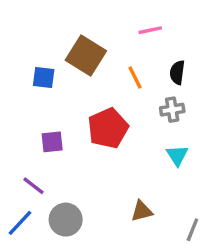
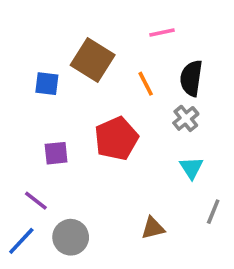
black semicircle: (177, 72) -> (191, 78), size x1.4
gray cross: (172, 110) -> (186, 118), turned -30
gray line: (192, 230) -> (213, 212), moved

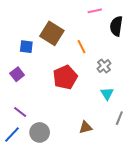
pink line: (162, 33) -> (95, 11), moved
black semicircle: (191, 78) -> (116, 26), moved
purple square: (56, 153) -> (17, 74), moved, turned -32

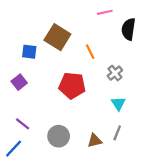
red pentagon: (65, 77) -> (72, 85), turned 30
gray line: (119, 118) -> (117, 133), moved
gray circle: (40, 132) -> (59, 136), moved

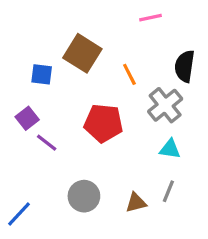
black semicircle: (128, 29) -> (185, 66), moved
gray cross: (115, 73) -> (165, 105), size x1.5
cyan triangle: (118, 104) -> (170, 149), turned -49
purple line: (23, 124) -> (47, 143), moved

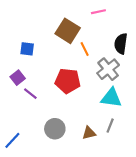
brown square: (82, 53) -> (68, 31), moved
cyan triangle: (170, 149) -> (111, 98), size x1.5

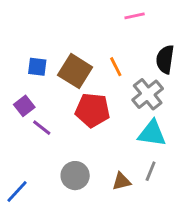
brown square: (68, 31) -> (75, 71), moved

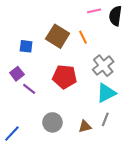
black semicircle: (165, 59) -> (115, 16), moved
orange line: (116, 67) -> (83, 37), moved
brown square: (75, 71) -> (58, 36), moved
cyan triangle: (152, 133) -> (106, 93), turned -35

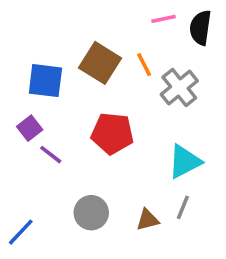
blue square: (26, 46) -> (45, 81), size x1.5
gray cross: (103, 66) -> (179, 88), moved

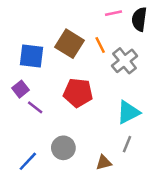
brown triangle: (148, 220) -> (104, 163), moved
blue line: (21, 232) -> (28, 161), moved

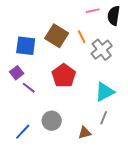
red pentagon: (78, 93) -> (64, 76), turned 30

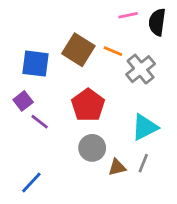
orange line: (82, 37) -> (113, 51), turned -40
gray circle: (52, 121) -> (92, 148), moved
brown triangle: (85, 133) -> (117, 167), moved

